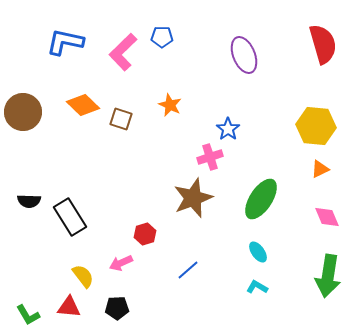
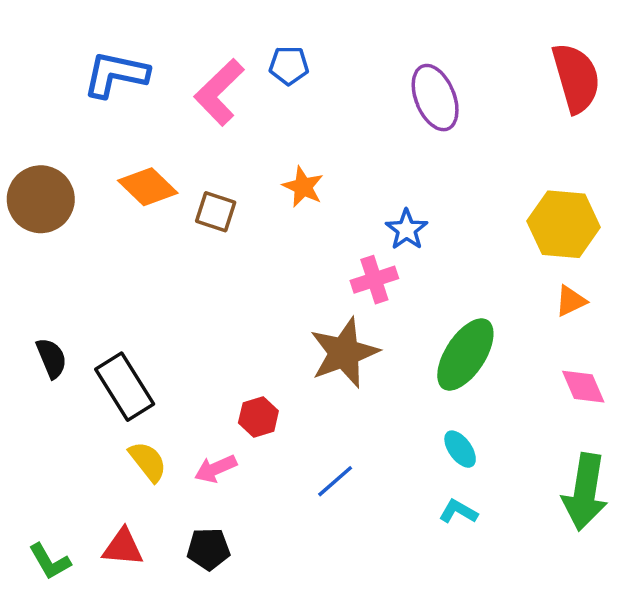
black semicircle: (29, 201) -> (51, 358), turned -115
yellow semicircle: (83, 276) -> (148, 462), moved

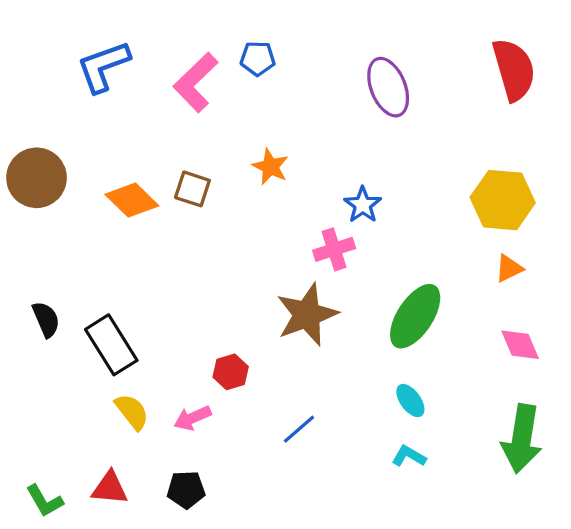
blue L-shape: (116, 74) -> (103, 66), turned -32
orange diamond: (148, 187) -> (132, 200), moved

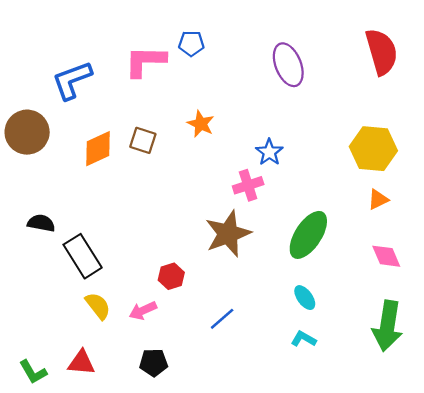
blue L-shape: (103, 66) -> (72, 80), moved
pink L-shape: (196, 82) -> (145, 61), turned 45
orange diamond: (132, 200) -> (98, 149), turned -69
black semicircle: (46, 319) -> (41, 223), moved, turned -56
black pentagon: (186, 490) -> (154, 363), moved

